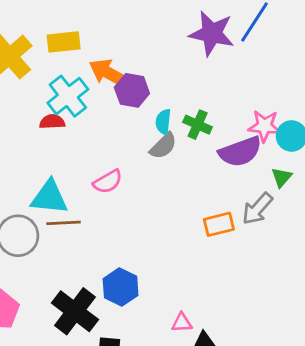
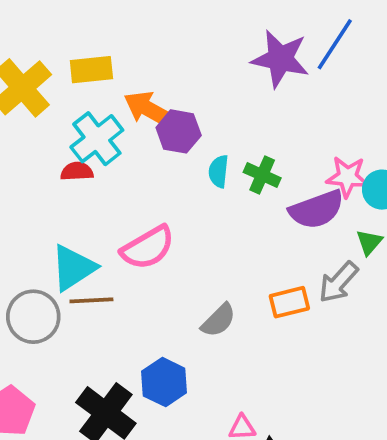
gray semicircle: (163, 146) -> (219, 320), moved
pink semicircle: (108, 182) -> (148, 248), size x1.4
cyan triangle: (49, 197) -> (73, 268), turned -39

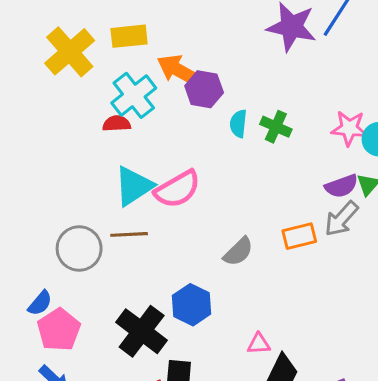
purple semicircle: (317, 210) -> (341, 186), moved, size x0.7
cyan triangle: (73, 268) -> (134, 186), moved

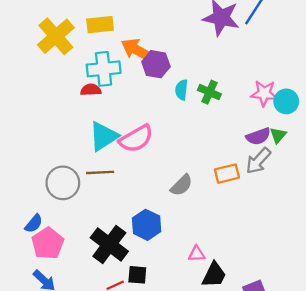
cyan cross: (134, 95) -> (104, 69), turned 32

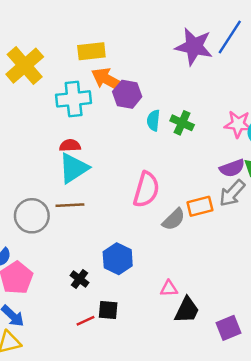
yellow rectangle: (100, 25) -> (91, 51), moved
red semicircle: (91, 90) -> (70, 145), moved
pink semicircle: (136, 139) -> (146, 190), moved, turned -44
gray semicircle: (182, 185) -> (174, 219), moved
black cross: (109, 245) -> (80, 279), size x0.5

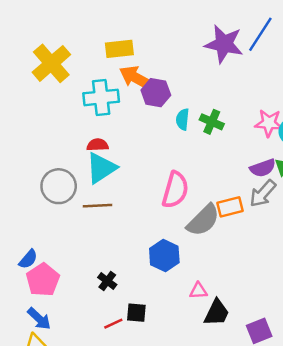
gray circle: (32, 216) -> (59, 186), moved
gray semicircle: (174, 219) -> (203, 220), size x1.4
blue hexagon: (118, 259) -> (164, 255), moved

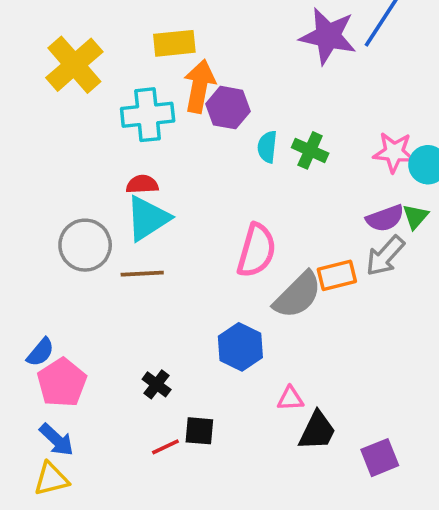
orange arrow: (136, 78) -> (199, 86), turned 72

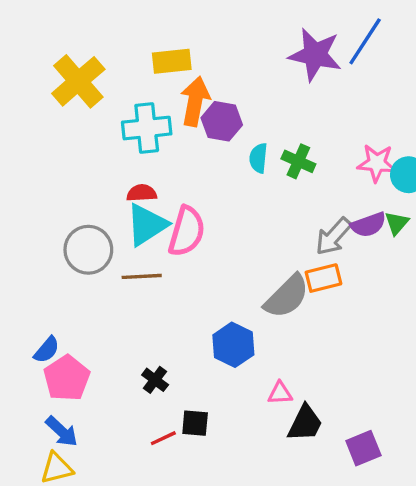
pink semicircle: (257, 250) -> (187, 231), moved
gray arrow: (385, 256) -> (333, 236), moved

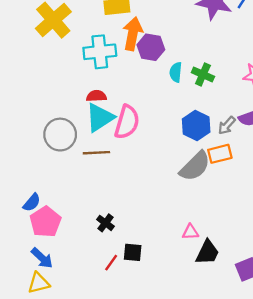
gray arrow: (333, 236) -> (227, 125), size x0.7
blue hexagon: (233, 345) -> (196, 125), moved
red line: (163, 438) -> (111, 263), turned -30

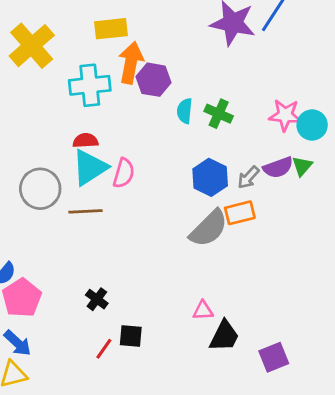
pink semicircle: (127, 122) -> (124, 173), size x0.7

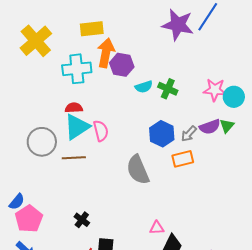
cyan semicircle: (185, 111) -> (144, 87), turned -114
pink semicircle: (124, 173) -> (101, 131), turned -30
gray semicircle: (209, 228) -> (138, 170), moved, turned 112

